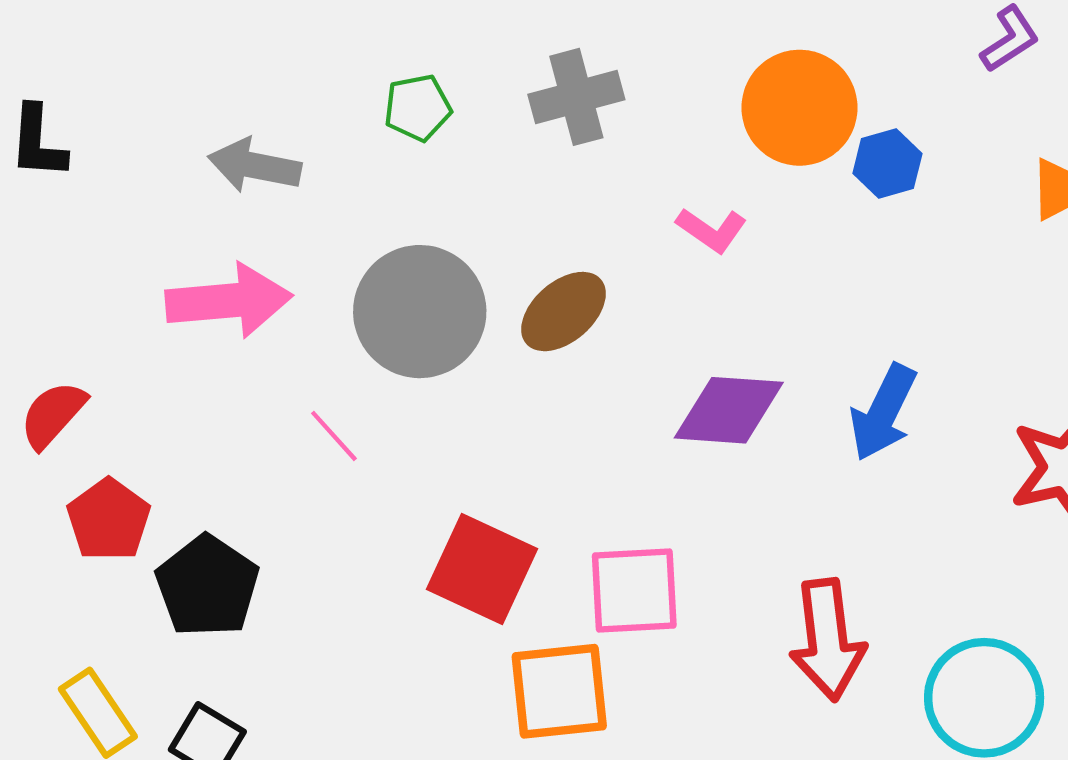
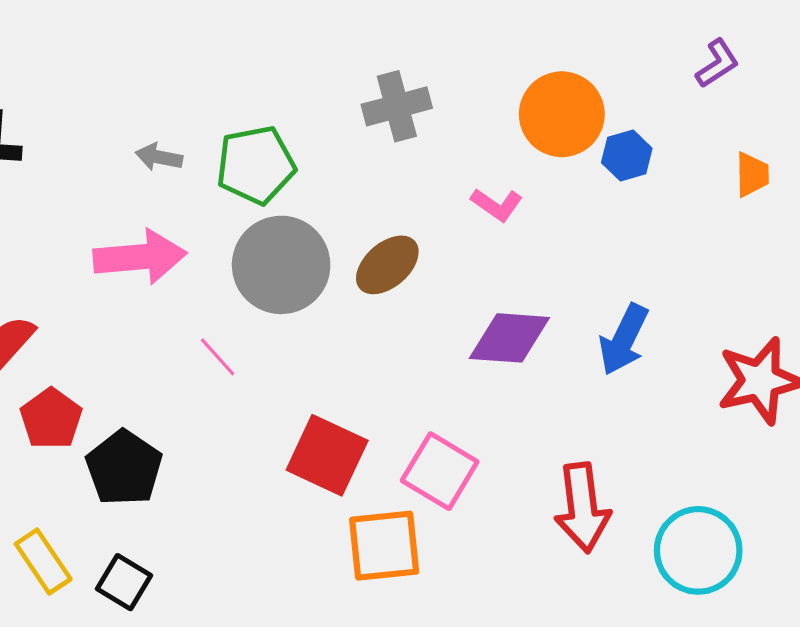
green pentagon: (418, 108) -> (256, 165), moved, size x1.6
gray arrow: (255, 166) -> (159, 157), size x0.7
pink square: (634, 590) -> (440, 471), turned 34

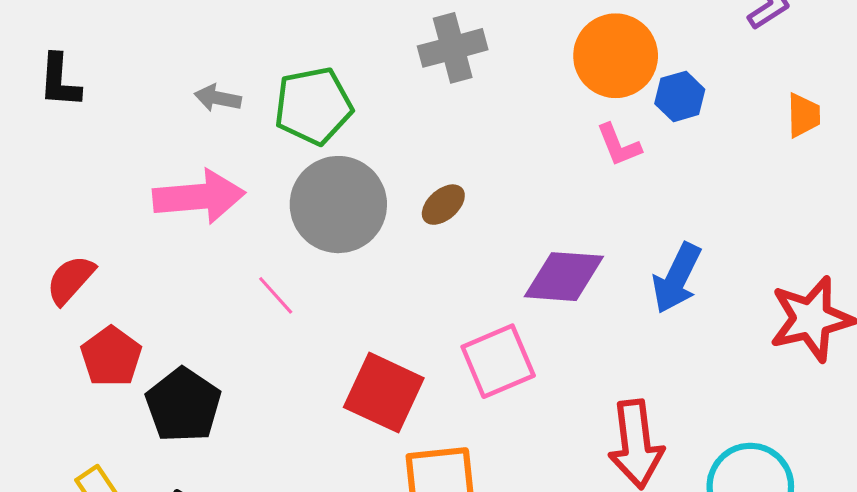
pink L-shape: (497, 205) -> (619, 145), moved, turned 33
brown ellipse: (387, 265) -> (443, 205), size x0.7
pink square: (440, 471) -> (498, 361), moved, turned 36

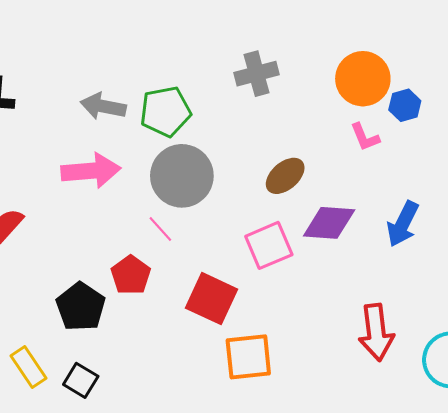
gray arrow: (218, 98) -> (103, 106), size x1.5
brown ellipse: (443, 205) -> (285, 176), moved, size x1.4
pink line: (276, 295) -> (160, 229), moved
red pentagon: (111, 356) -> (131, 275), moved
pink square: (498, 361) -> (269, 245), moved

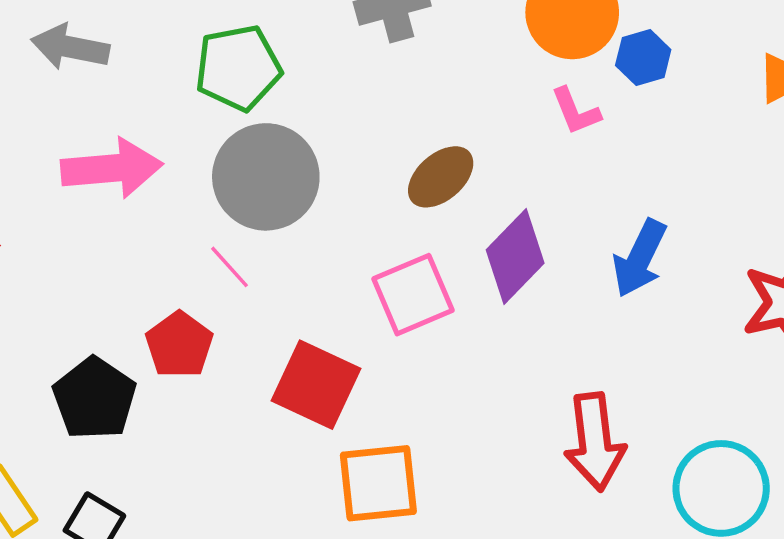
gray arrow: (103, 106) -> (70, 47), moved
purple diamond: (329, 223) -> (515, 257), turned -50

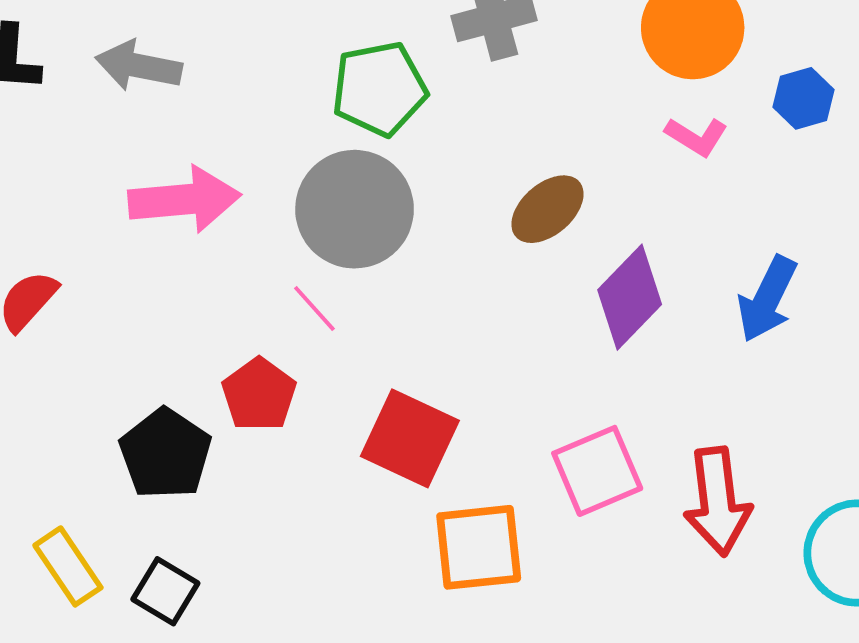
blue hexagon: (643, 57) -> (803, 98), moved
green pentagon: (238, 68) -> (379, 89), moved
pink L-shape: (576, 111) -> (697, 137), turned -36
pink square: (413, 295) -> (597, 471), moved

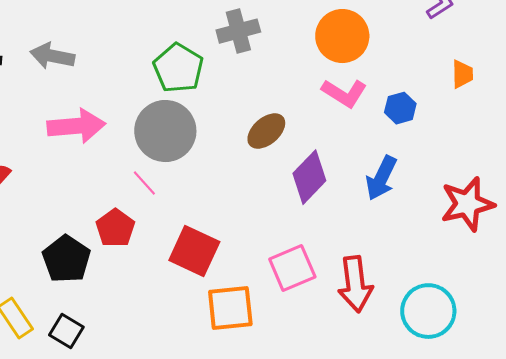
green pentagon: (379, 89) -> (178, 68), turned -30
blue hexagon: (803, 98) -> (400, 108), moved
pink L-shape: (697, 137) -> (344, 93), size x1.4

